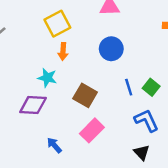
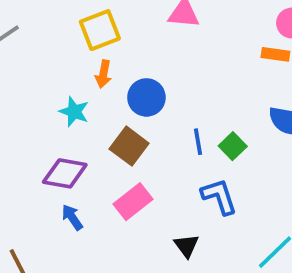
blue circle: (111, 49) -> (146, 97), moved
purple diamond: (33, 105) -> (65, 173), moved
black triangle: (142, 152) -> (186, 246), moved

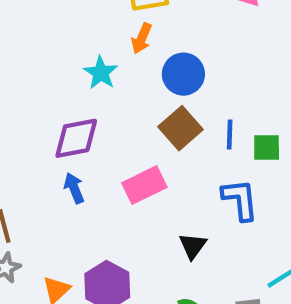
brown square: (129, 146) -> (181, 128), moved
green square: (233, 146) -> (267, 148), turned 32
purple diamond: (65, 173) -> (76, 138), turned -33

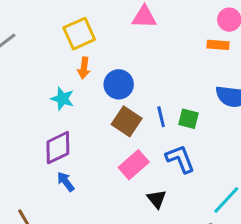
green square: (267, 148) -> (188, 119), turned 30
pink rectangle: (144, 185) -> (134, 165), moved

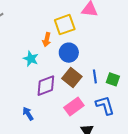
yellow square: (79, 34) -> (65, 25), moved
purple diamond: (58, 148) -> (46, 86), moved

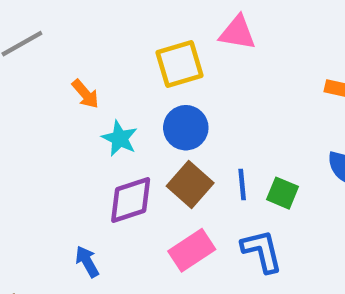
orange arrow: (47, 40) -> (85, 94), moved, turned -56
cyan star: (31, 59) -> (120, 138), moved

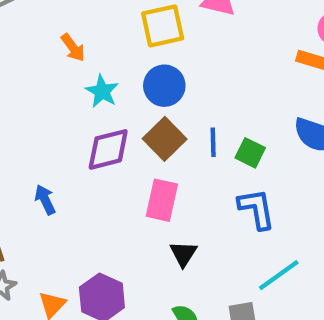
pink rectangle: (192, 250) -> (162, 200), turned -48
blue L-shape: (262, 251) -> (257, 209), moved
blue arrow: (87, 262) -> (45, 200), moved

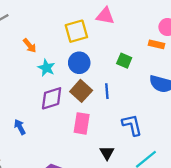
green square: (250, 153) -> (124, 61), moved
black triangle: (183, 254) -> (107, 153), moved

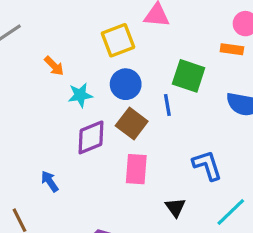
green square: (124, 61) -> (189, 76), size x1.5
cyan star: (46, 68) -> (80, 95), turned -30
blue line: (107, 91) -> (167, 105), moved

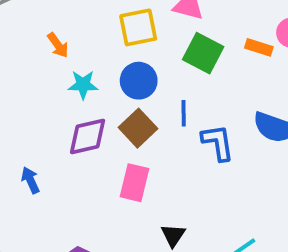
orange rectangle: (232, 49) -> (259, 47), moved
green square: (189, 76) -> (203, 53), moved
blue L-shape: (207, 165) -> (218, 143), moved

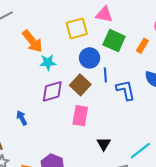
orange arrow: (58, 45) -> (32, 41), size x1.6
orange rectangle: (259, 47) -> (142, 46), moved, turned -72
blue circle: (139, 81) -> (90, 58), moved

